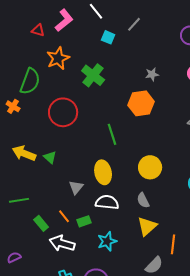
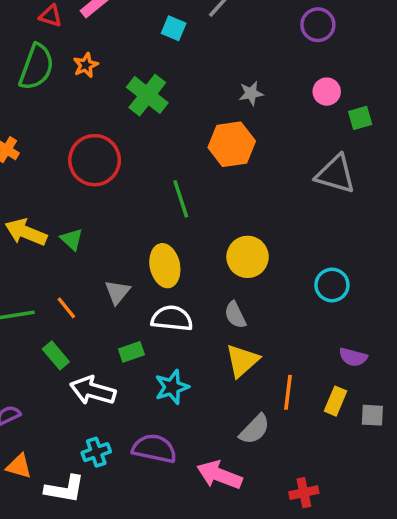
orange star: (58, 58) -> (86, 65), size x0.6
green semicircle: (30, 81) -> (36, 67), moved
orange line: (64, 216) -> (66, 308), moved

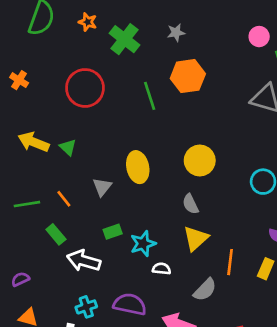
orange star: (86, 65) -> (88, 22), moved, turned -30
gray star: (251, 93) -> (176, 33), moved
green line: (181, 199) -> (150, 96), moved
white semicircle: (172, 318) -> (161, 269), moved, size x0.6
cyan star: (172, 387) -> (143, 244), moved

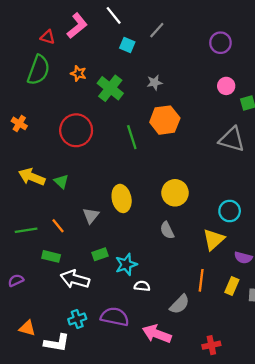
green rectangle: (56, 234) -> (51, 256), turned -36
yellow triangle: (196, 238) -> (214, 239), moved
purple semicircle: (20, 279) -> (16, 280), moved

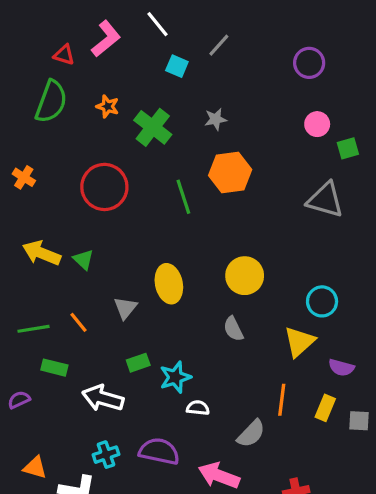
green rectangle: (51, 256) -> (54, 368), moved

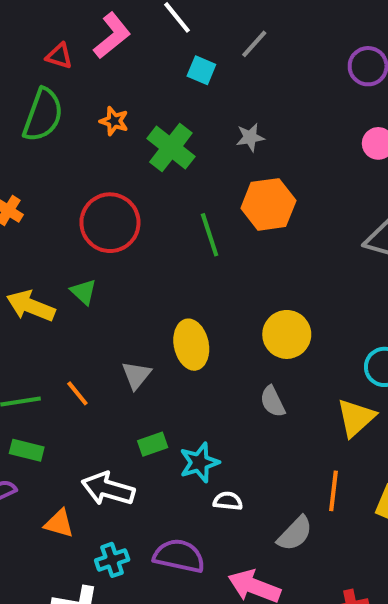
green triangle: (83, 260) -> (84, 292), moved
green rectangle: (54, 368) -> (27, 450), moved
orange triangle: (35, 467) -> (59, 523), moved

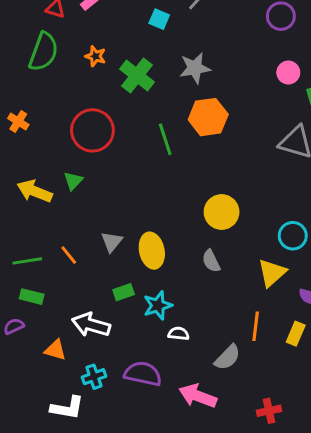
gray star: (250, 137) -> (195, 68), size x1.5
green triangle: (84, 292) -> (73, 181), turned 30
yellow ellipse: (191, 345) -> (152, 251), moved

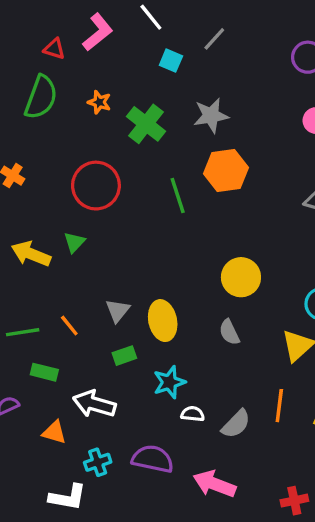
green rectangle: (124, 292) -> (124, 356), moved
green rectangle: (32, 297) -> (44, 372), moved
gray semicircle: (227, 357) -> (236, 424), moved

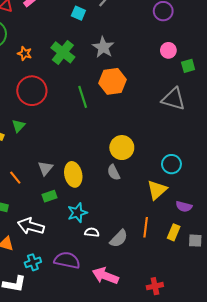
orange star: (99, 102) -> (25, 53), moved
gray star: (211, 116) -> (103, 47), turned -30
gray semicircle: (229, 332) -> (114, 172), moved

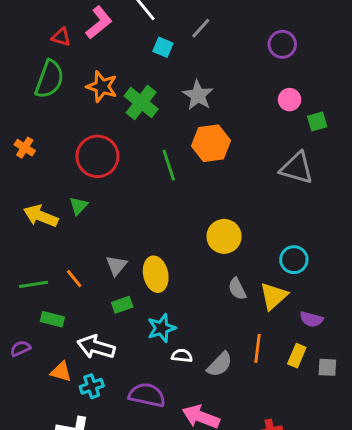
orange star: (25, 53) -> (102, 87), moved, size x1.5
gray semicircle: (114, 172) -> (237, 289), moved
cyan cross: (33, 262) -> (92, 386), moved

